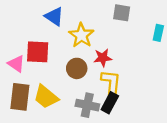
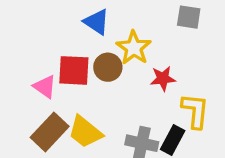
brown circle: (77, 68) -> (108, 67), moved
yellow L-shape: (111, 83) -> (195, 111), moved
brown rectangle: (20, 97) -> (50, 132), turned 36

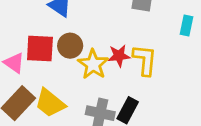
yellow star: (134, 48) -> (93, 64), moved
yellow L-shape: (195, 111) -> (145, 60), moved

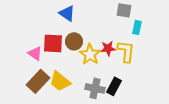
cyan rectangle: (186, 26) -> (137, 27), moved

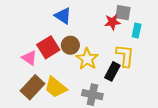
red square: (53, 43) -> (48, 47), turned -35
red star: (108, 48) -> (112, 22), moved
black rectangle: (114, 86) -> (112, 71), moved

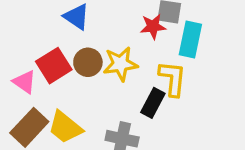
cyan rectangle: (137, 30) -> (190, 39), size x1.5
yellow star: (87, 59) -> (120, 64), moved, turned 30

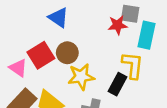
yellow star: (120, 64) -> (81, 77), moved

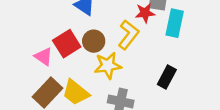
yellow L-shape: (133, 65) -> (128, 35), moved, turned 32
black rectangle: (118, 84) -> (167, 77), moved

